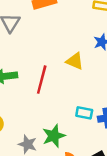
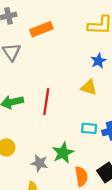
yellow triangle: (75, 61) -> (89, 87), moved

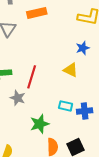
gray star: (39, 163) -> (18, 98), moved

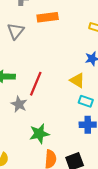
cyan rectangle: (66, 106) -> (86, 101), moved

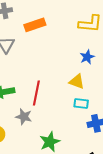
cyan rectangle: (86, 101) -> (81, 103), moved

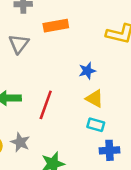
blue star: (87, 57) -> (87, 71), moved
gray star: (24, 117) -> (20, 142), moved

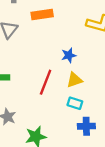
yellow triangle: (95, 99) -> (74, 80), turned -49
red line: (46, 105) -> (46, 82), moved

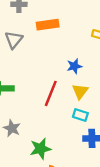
yellow triangle: (74, 80) -> (80, 91), turned -35

